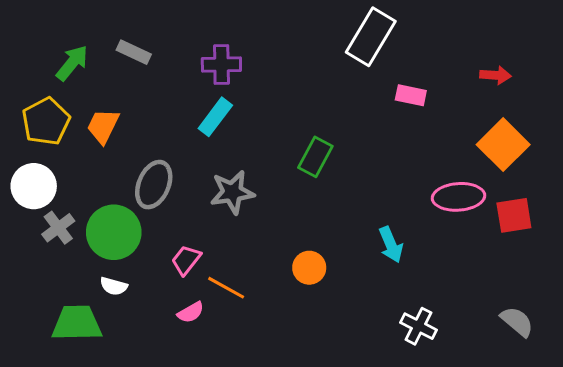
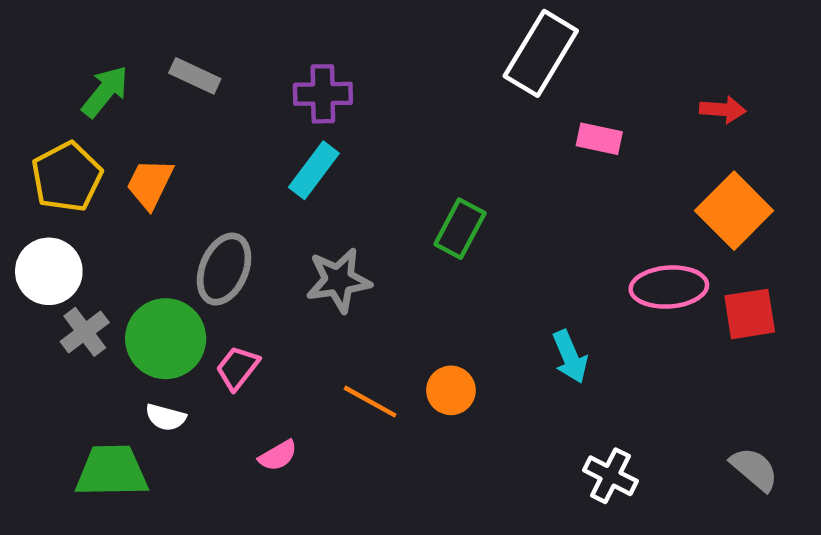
pink trapezoid: (186, 260) -> (238, 368), moved
orange line: (226, 288) -> (370, 402), moved

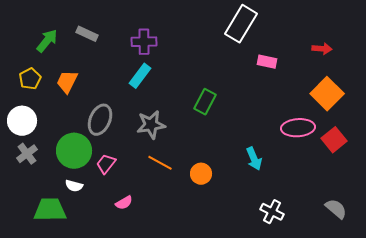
yellow pentagon: (67, 177) -> (30, 79), size x0.7
red square: (750, 314) -> (334, 140), turned -30
gray cross: (85, 332) -> (27, 154), moved
orange line: (370, 402) -> (160, 163), moved

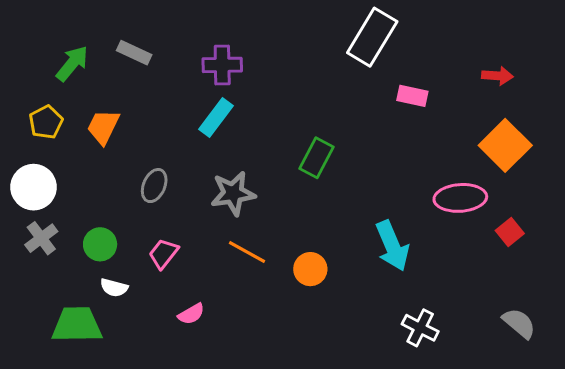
gray ellipse: (100, 120) -> (154, 186), size x0.7
red square: (334, 140) -> (510, 232), moved, size x0.7
green circle: (74, 151) -> (100, 244), moved, size x0.6
cyan arrow: (254, 159) -> (392, 246), size x1.4

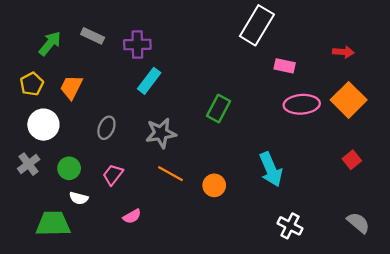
purple cross: (222, 65) -> (137, 45), moved
white circle: (34, 187) -> (43, 125), moved
pink ellipse: (460, 198) -> (302, 104), moved

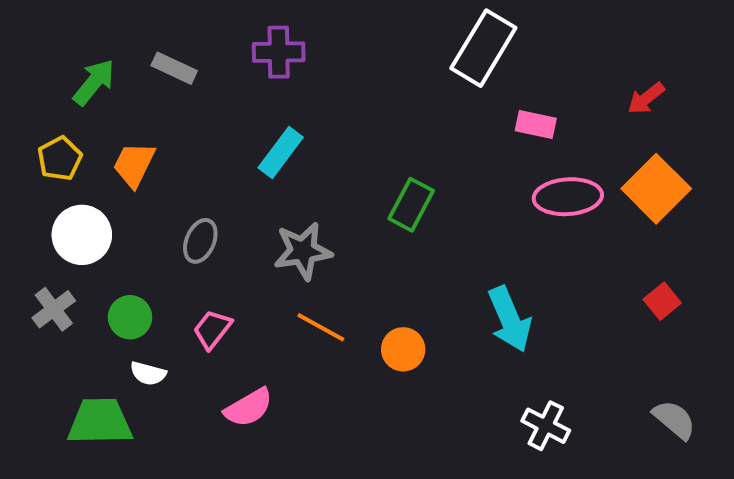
purple cross: (137, 45) -> (279, 52), moved
red arrow: (343, 52) -> (646, 98), turned 138
pink semicircle: (132, 216) -> (249, 408), size x1.4

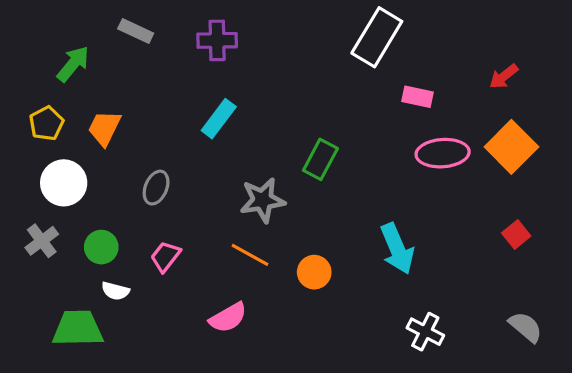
gray rectangle: (174, 68) -> (136, 31), moved
gray star: (303, 251) -> (263, 200), moved
pink semicircle: (249, 408) -> (228, 318), moved

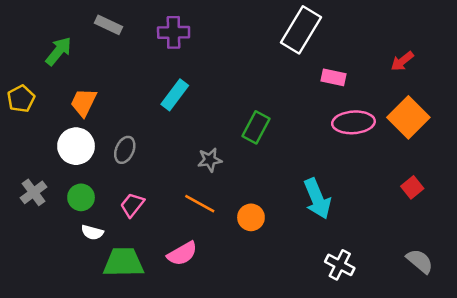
yellow pentagon: (46, 123) -> (21, 99), moved
white circle: (64, 183) -> (76, 146), moved
gray star: (263, 200) -> (210, 160), size x0.7
green trapezoid: (78, 328) -> (124, 262), moved

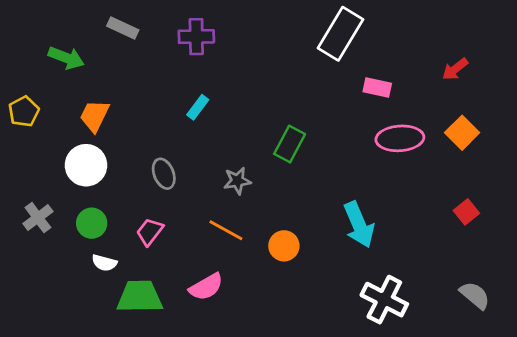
green arrow: (59, 51) -> (66, 58), turned 72
cyan rectangle: (175, 95) -> (198, 107), size x0.7
orange square: (408, 117) -> (462, 133), size x0.7
gray ellipse: (125, 150) -> (164, 174), moved, turned -45
white cross: (340, 265) -> (384, 300), size x1.4

